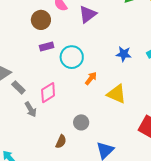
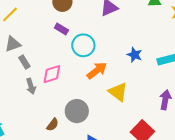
purple rectangle: (47, 46) -> (61, 29), turned 32
orange arrow: (91, 78) -> (97, 71), size x1.5
gray circle: (81, 122) -> (77, 111), size x1.5

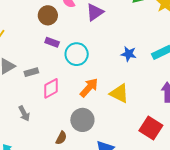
gray rectangle: (24, 62) -> (31, 72), moved, turned -64
orange arrow: (97, 71) -> (89, 88), moved
gray arrow: (31, 86) -> (24, 113), moved

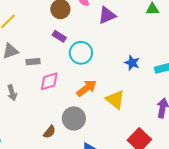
gray arrow: (24, 113) -> (12, 93), moved

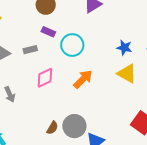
gray rectangle: (33, 62) -> (30, 50), moved
yellow triangle: (115, 100) -> (127, 74), moved
gray circle: (74, 118) -> (74, 126), moved

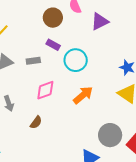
gray circle: (74, 126) -> (110, 135), moved
brown semicircle: (52, 128) -> (36, 122), moved

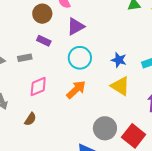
purple triangle: (100, 21) -> (76, 26), moved
cyan circle: (76, 60) -> (80, 58), moved

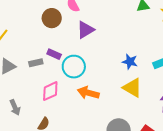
purple rectangle: (44, 41) -> (54, 54), moved
cyan circle: (80, 58) -> (74, 67), moved
orange arrow: (76, 90) -> (88, 93), turned -120

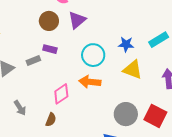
brown circle: (52, 18) -> (49, 21), moved
cyan circle: (74, 67) -> (93, 55), moved
pink diamond: (50, 91) -> (61, 94), moved

